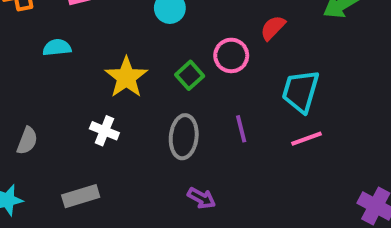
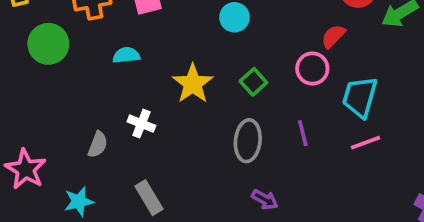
pink circle: (231, 55) -> (312, 69), moved
white cross: (104, 131) -> (141, 124), moved
gray rectangle: (81, 196) -> (149, 198), turned 76

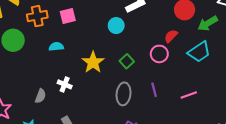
cyan trapezoid: (360, 97) -> (199, 52), moved, turned -140

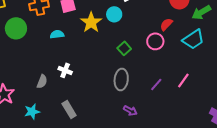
yellow star: (93, 62) -> (91, 22), moved
purple line: (154, 90) -> (156, 85), moved, turned 56
pink line: (189, 95) -> (183, 80), turned -35

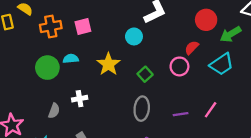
yellow star: (91, 22) -> (108, 64), moved
green circle: (16, 28) -> (47, 68), moved
white cross: (65, 70) -> (80, 99), turned -32
purple line: (156, 85) -> (181, 114), turned 40

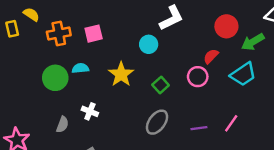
white cross: (80, 99) -> (90, 111), turned 32
gray ellipse: (142, 109) -> (157, 122), turned 30

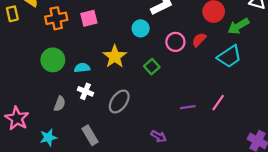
cyan semicircle: (80, 68) -> (82, 68), moved
pink circle: (198, 77) -> (175, 42), moved
gray ellipse: (157, 122) -> (119, 101), moved

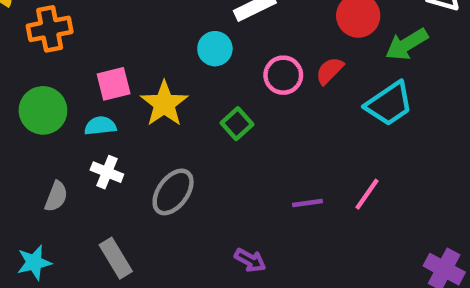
pink square: (89, 18) -> (114, 84), moved

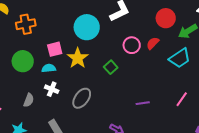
cyan circle: (215, 49) -> (87, 27), moved, size x1.6
pink line: (367, 194) -> (182, 99), moved

